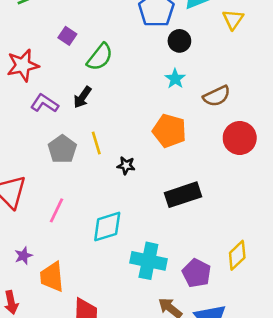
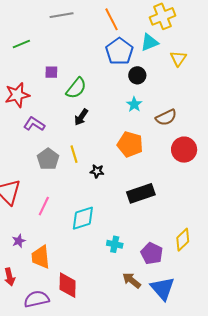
purple square: (67, 36) -> (51, 72), turned -32
black arrow: (82, 97) -> (81, 117), moved
cyan cross: (148, 261) -> (115, 244), size x0.6

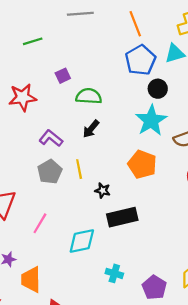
purple square: (51, 72) -> (63, 76), turned -32
green semicircle: (76, 88) -> (89, 96), turned -130
cyan star: (134, 104) -> (151, 120), size x1.8
purple L-shape: (34, 124) -> (51, 138), moved
black rectangle: (141, 193) -> (122, 217), moved

